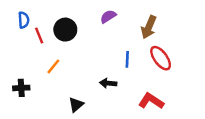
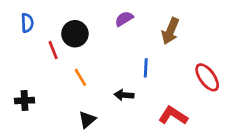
red line: (39, 36) -> (53, 50), moved
red ellipse: (161, 58) -> (207, 77), moved
orange line: (53, 66) -> (80, 77), moved, turned -70

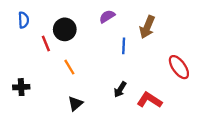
blue line: (146, 68) -> (124, 46), moved
black arrow: (124, 95) -> (120, 89), moved, turned -63

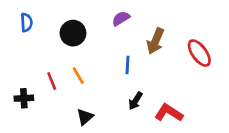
brown arrow: (147, 27) -> (155, 41), moved
red line: (46, 44) -> (52, 81), moved
blue line: (124, 46) -> (128, 65), moved
red ellipse: (179, 67) -> (199, 53), moved

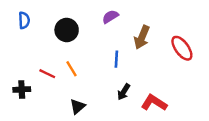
red line: (52, 81) -> (47, 74), turned -42

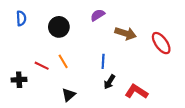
brown arrow: (142, 37) -> (126, 33), turned -96
blue line: (116, 59) -> (103, 61), moved

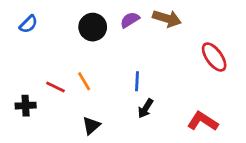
blue semicircle: (21, 18) -> (28, 24), turned 48
black circle: (59, 27) -> (93, 27), moved
brown arrow: (126, 33) -> (167, 18), moved
red L-shape: (136, 92) -> (203, 121), moved

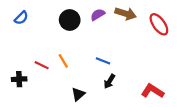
red ellipse: (214, 57) -> (159, 24), moved
blue line: (137, 81) -> (103, 61), turned -72
black triangle: (91, 126) -> (78, 94), moved

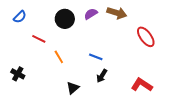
red ellipse: (159, 24) -> (146, 37), moved
red line: (42, 65) -> (39, 39), moved
black cross: (19, 79) -> (18, 74), turned 32

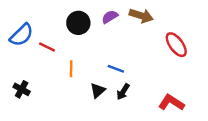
blue semicircle: (20, 17) -> (22, 35), moved, size x1.5
orange line: (59, 57) -> (71, 69), turned 32
black triangle: (73, 88) -> (98, 91), moved

